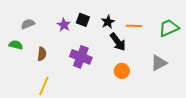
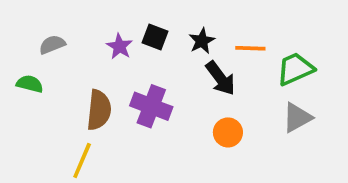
green trapezoid: (169, 28) -> (295, 69), moved
brown semicircle: (42, 54) -> (99, 110), moved, size x1.5

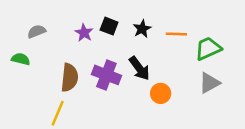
black arrow: (220, 78) -> (139, 68), moved

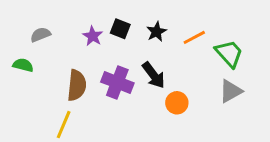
orange line: (176, 34) -> (194, 37), turned -30
green trapezoid: (208, 49) -> (229, 53), turned 72

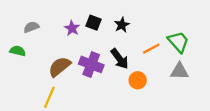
orange line: (194, 37) -> (151, 49), moved
brown semicircle: (77, 85) -> (60, 67), turned -135
gray triangle: (231, 91) -> (180, 71), turned 30

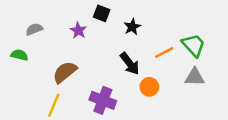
black square: (94, 23) -> (102, 13), moved
purple cross: (91, 64) -> (103, 100), moved

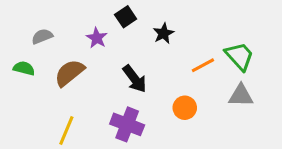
black square: (102, 13) -> (126, 17), turned 35
black arrow: (130, 64) -> (135, 79), moved
brown semicircle: (65, 72) -> (69, 73), moved

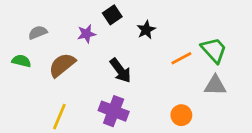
purple star: (97, 38) -> (86, 34), turned 30
orange circle: (185, 108) -> (181, 115), moved

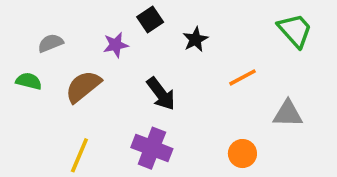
green trapezoid: (214, 50) -> (295, 30), moved

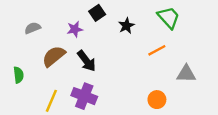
green trapezoid: (295, 30) -> (169, 18), moved
green semicircle: (29, 81) -> (19, 75), moved, turned 70
black arrow: (161, 94) -> (87, 61), moved
purple cross: (152, 148) -> (84, 96), moved

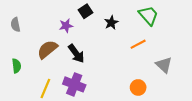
gray semicircle: (33, 28) -> (15, 25), moved, turned -80
gray triangle: (186, 74) -> (164, 65), turned 42

